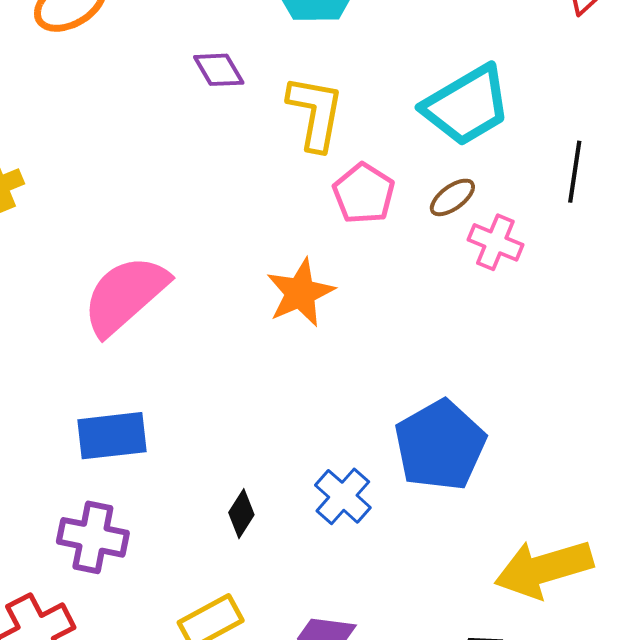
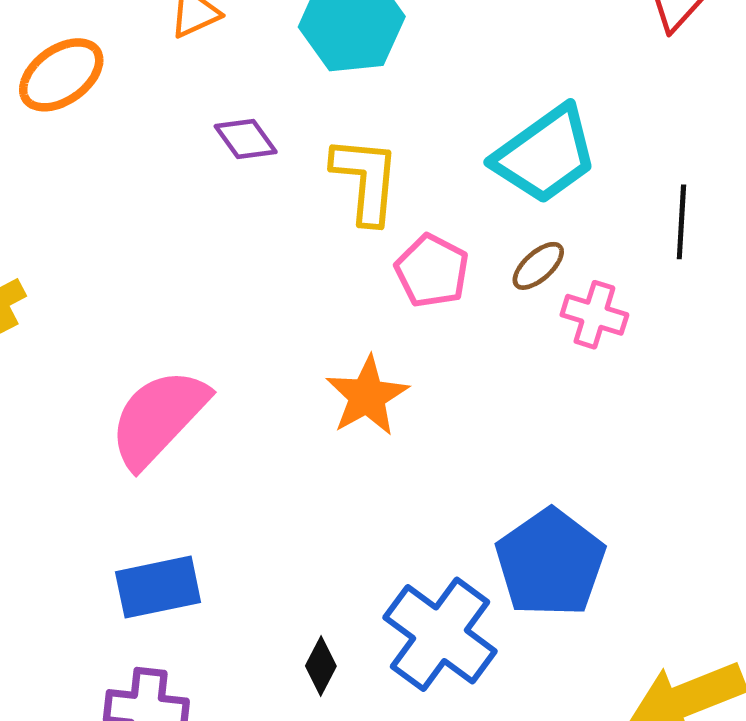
blue cross: (343, 496) -> (440, 634), size x1.6

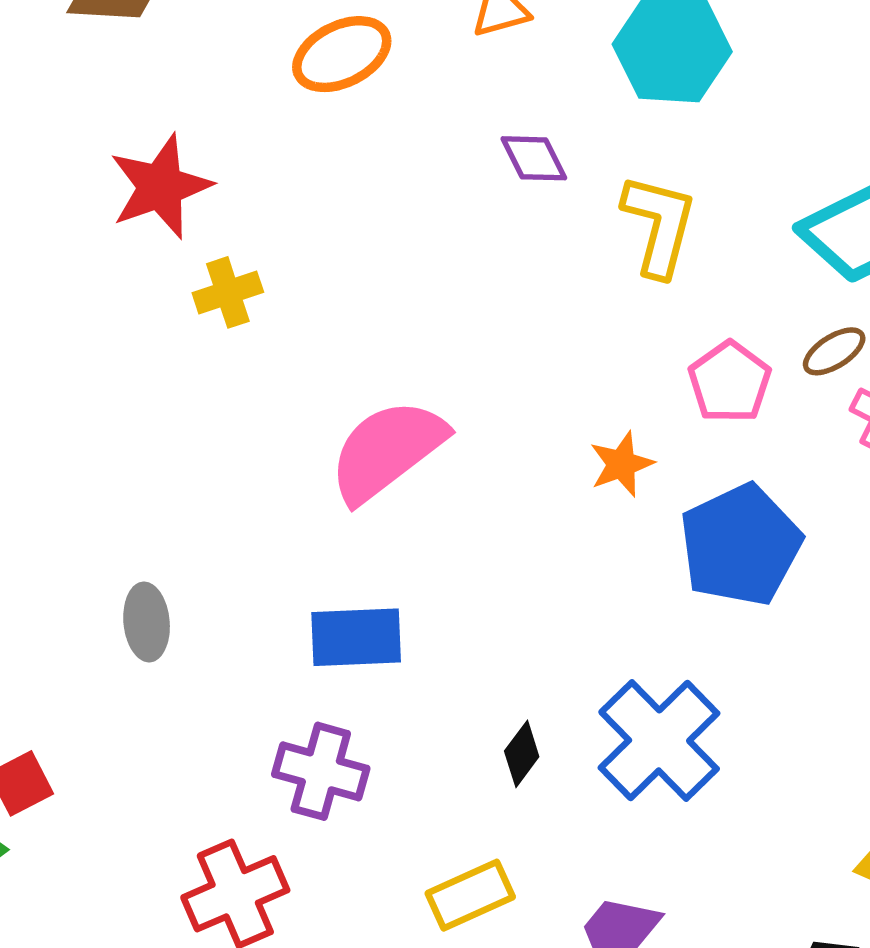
pink pentagon: (432, 271) -> (730, 382), moved
orange star: (367, 396) -> (622, 464), size x0.7
blue pentagon: (550, 563) -> (741, 545), moved

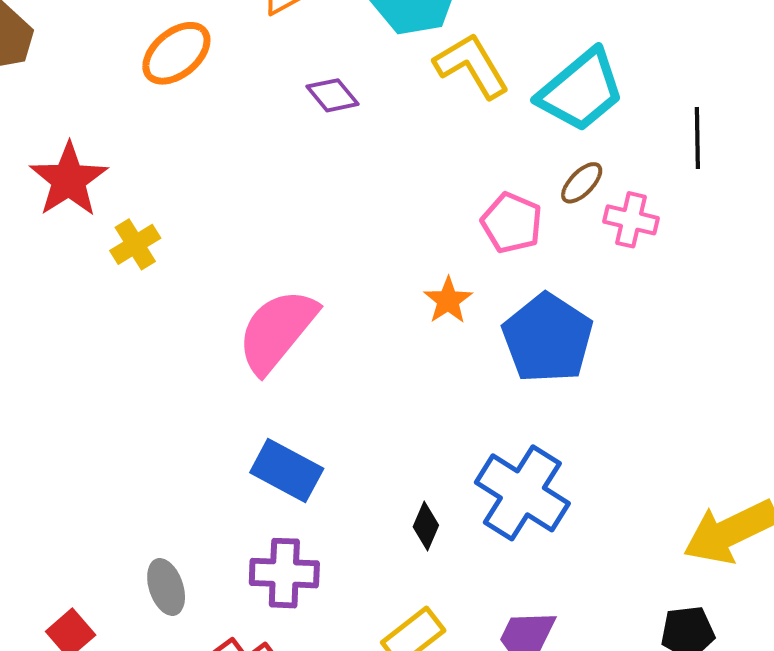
yellow L-shape: (659, 225) -> (471, 66), moved, turned -32
gray ellipse: (147, 622) -> (166, 587), moved
blue rectangle: (356, 637) -> (287, 470), turned 44

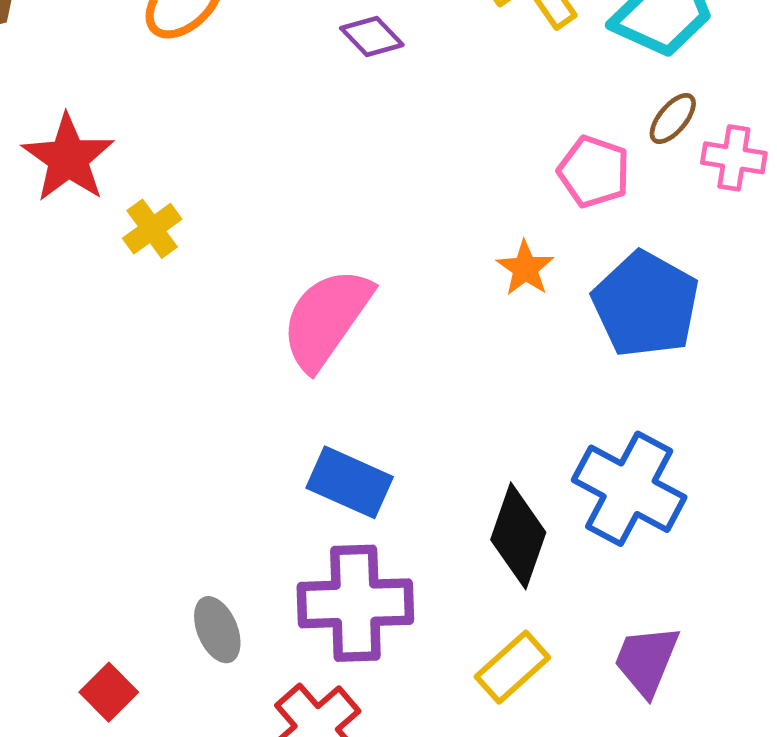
black diamond: (426, 526) -> (518, 536), size x1.8
purple cross: (284, 573) -> (355, 603), size x1.4

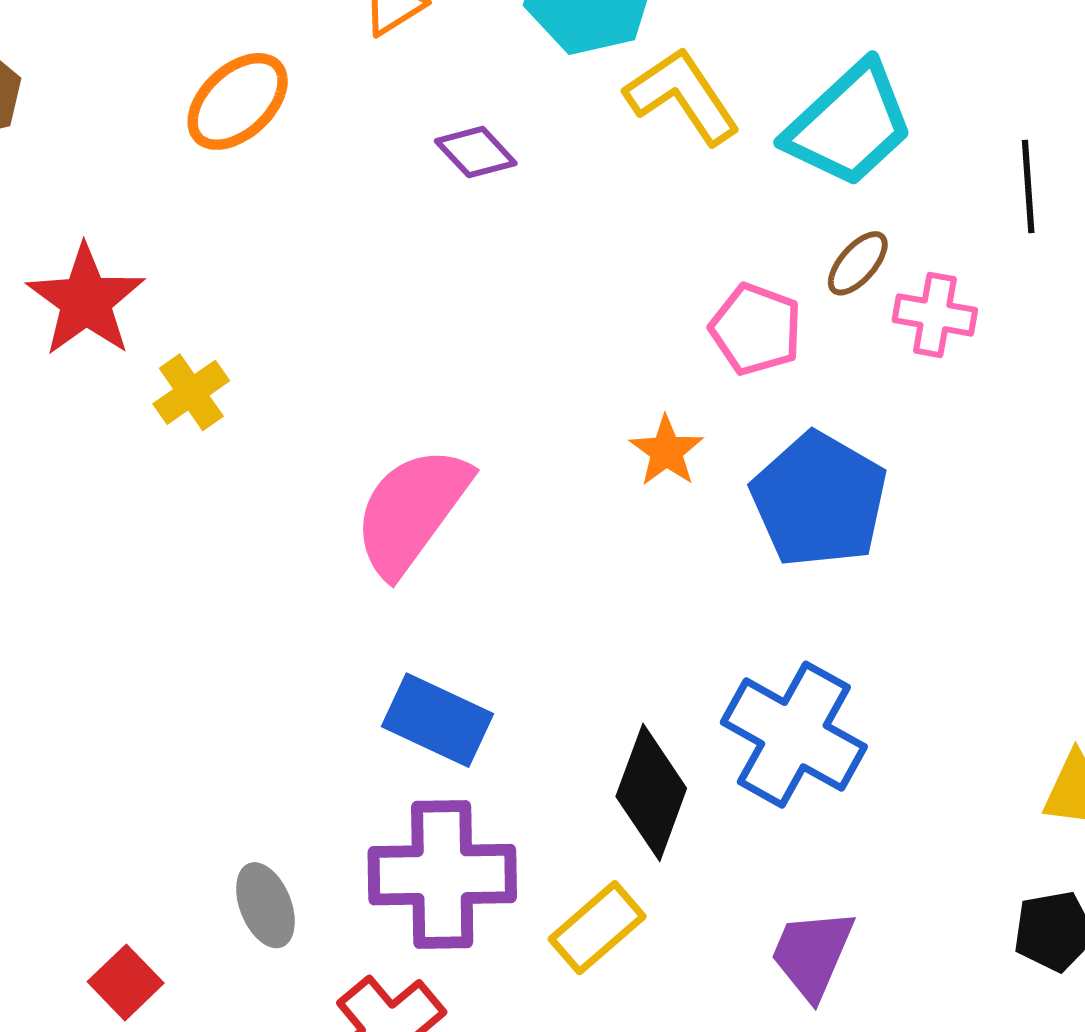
yellow rectangle: (512, 667) -> (597, 928), moved

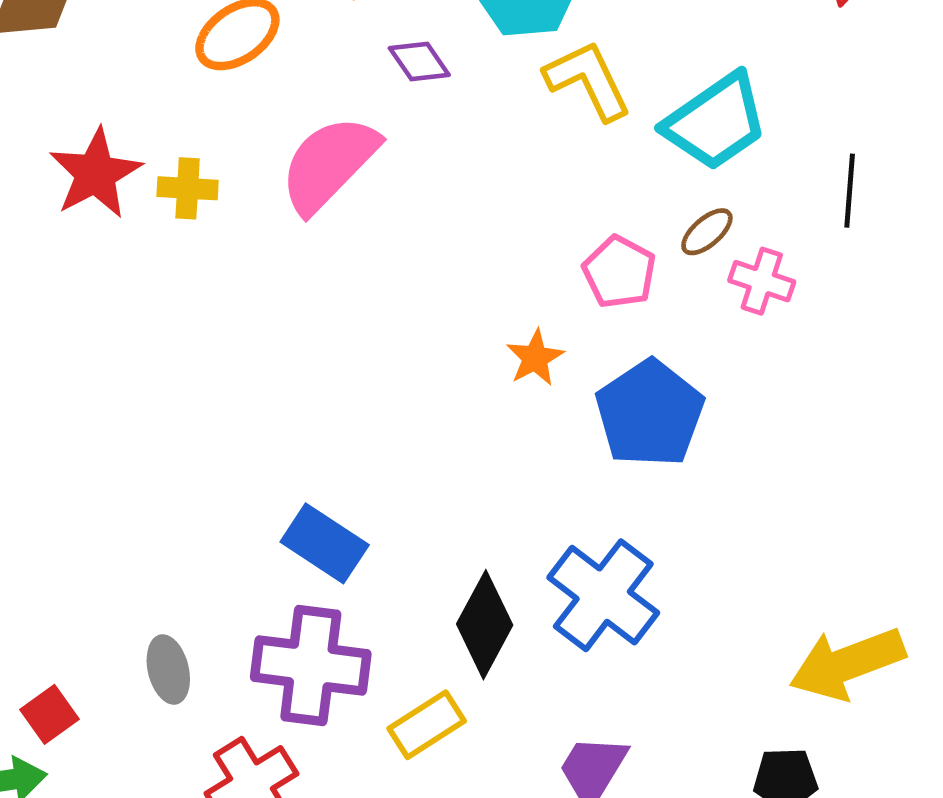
purple diamond: (476, 152) -> (419, 61), moved
yellow cross: (191, 392) -> (188, 188), moved, turned 30
pink semicircle: (412, 511) -> (329, 164), moved

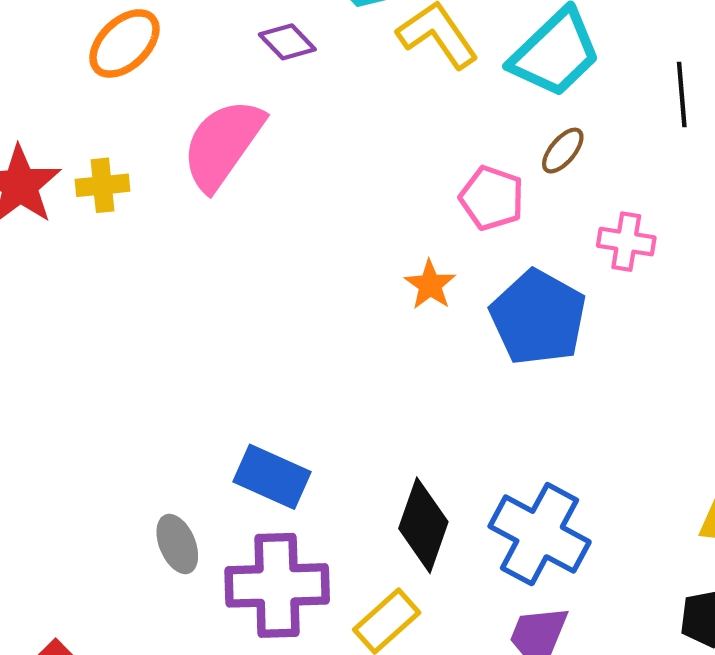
pink cross: (762, 281) -> (626, 242), moved
blue cross: (603, 595) -> (540, 534), moved
gray ellipse: (168, 670) -> (177, 544), moved

